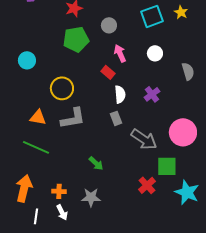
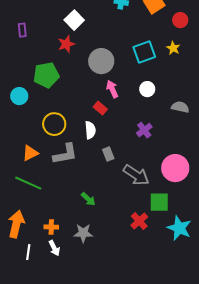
gray circle: (109, 25) -> (101, 61), size x1.6
green pentagon: (76, 39) -> (46, 75), moved
gray semicircle: (188, 71) -> (180, 107), turned -60
white semicircle: (120, 94) -> (90, 130), moved
orange triangle: (38, 117) -> (30, 153), turned -36

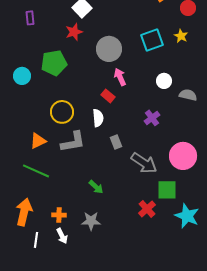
white circle: (147, 89) -> (164, 81), moved
cyan circle: (19, 96) -> (22, 76), moved

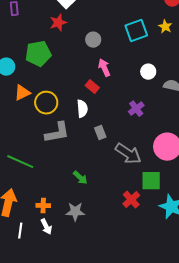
gray circle: (109, 49) -> (93, 40), size x0.6
orange triangle: (38, 141) -> (22, 93), moved

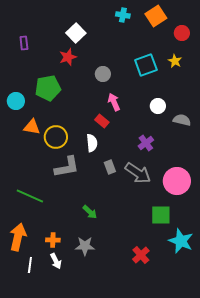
orange triangle: (22, 93) -> (32, 127), turned 36
gray arrow: (128, 154) -> (138, 173), moved
red cross: (131, 200) -> (141, 255), moved

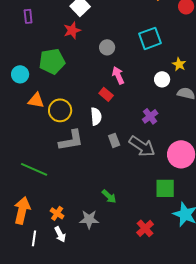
yellow star: (175, 61) -> (179, 64), moved
green arrow: (90, 212) -> (109, 196), moved
orange cross: (53, 240) -> (57, 213), turned 32

